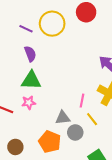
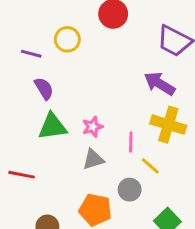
yellow circle: (52, 24) -> (67, 39), size x0.7
pink star: (29, 103) -> (93, 127), moved
gray triangle: (63, 118) -> (93, 159), moved

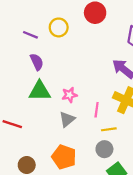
gray triangle: (93, 159) -> (67, 119), turned -30
yellow line: (150, 166) -> (109, 129), turned -56
gray circle: (130, 190) -> (104, 149), moved

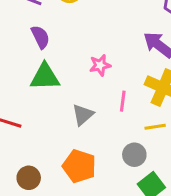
pink star: (69, 95) -> (100, 65), moved
yellow line: (109, 129) -> (155, 127), moved

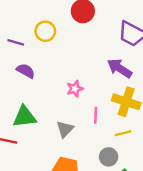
purple semicircle: (40, 37) -> (26, 71), turned -30
green triangle: (45, 77) -> (24, 117), moved

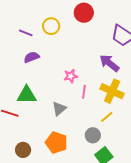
purple semicircle: (26, 71) -> (32, 57), turned -56
pink line: (96, 115) -> (84, 92), moved
yellow line: (123, 133) -> (107, 117), turned -32

